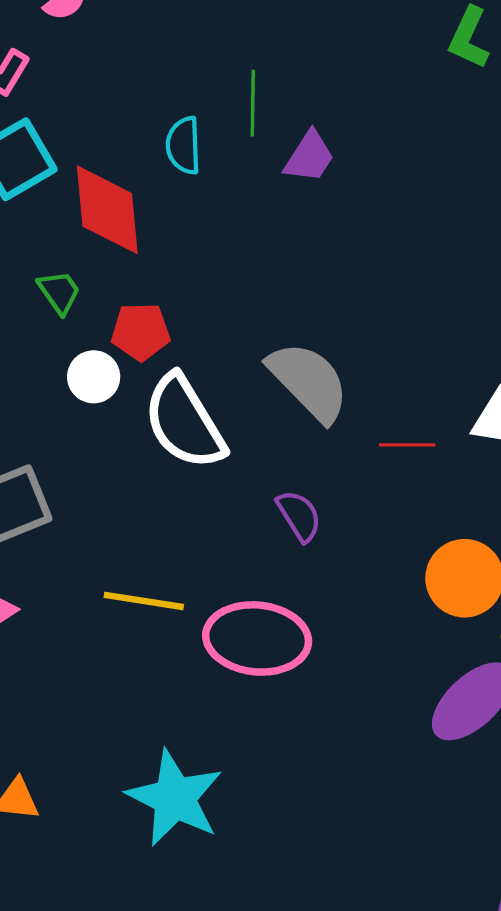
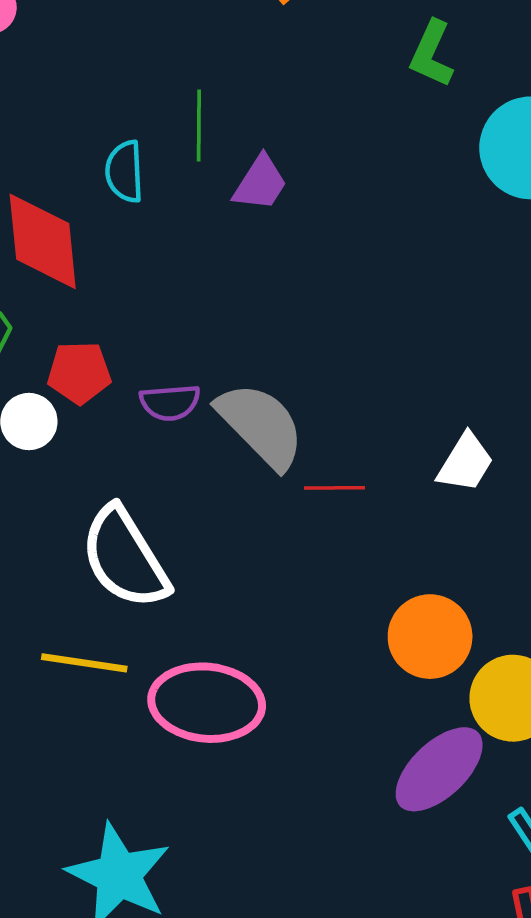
white semicircle: (184, 422) -> (125, 558), moved
red line: (407, 445) -> (335, 488), moved
purple semicircle: (299, 516) -> (170, 402), moved, turned 118

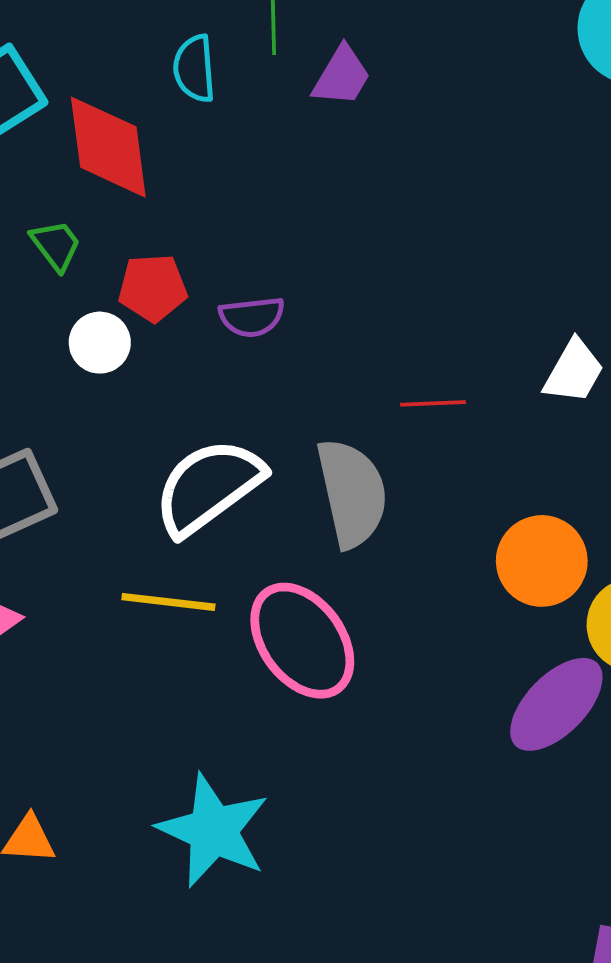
gray semicircle: (261, 425) -> (352, 493), moved, turned 34
white semicircle: (125, 558) -> (208, 487), turned 87
pink ellipse: (207, 703) -> (302, 641), turned 50

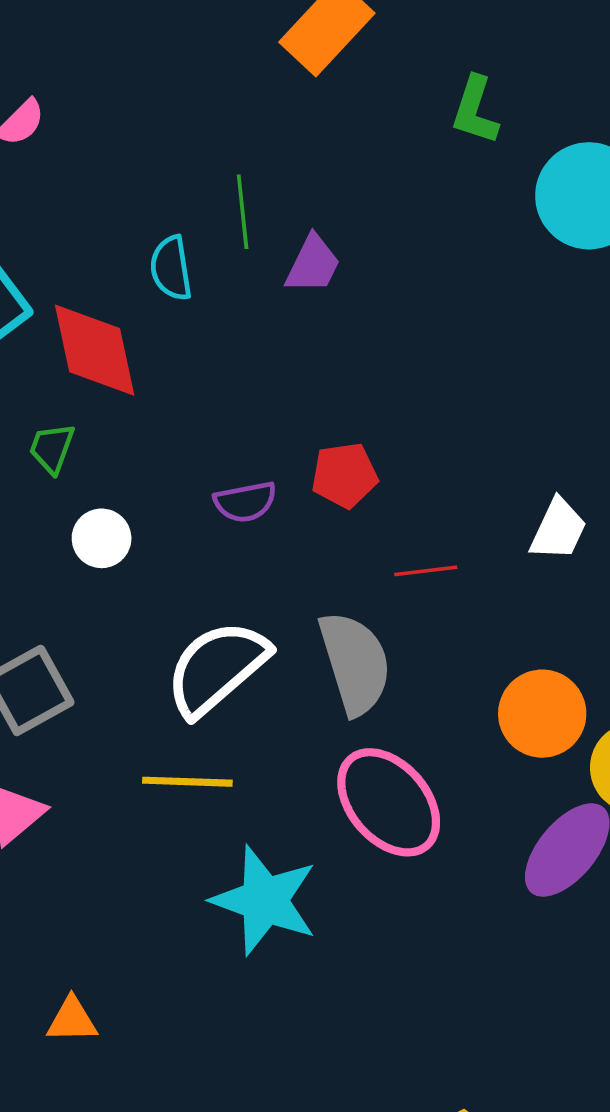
green trapezoid: (56, 245) -> (52, 448), turned -118
red pentagon: (153, 288) -> (345, 475), moved
pink ellipse: (302, 641) -> (389, 802), moved
cyan star: (213, 831) -> (265, 900), moved

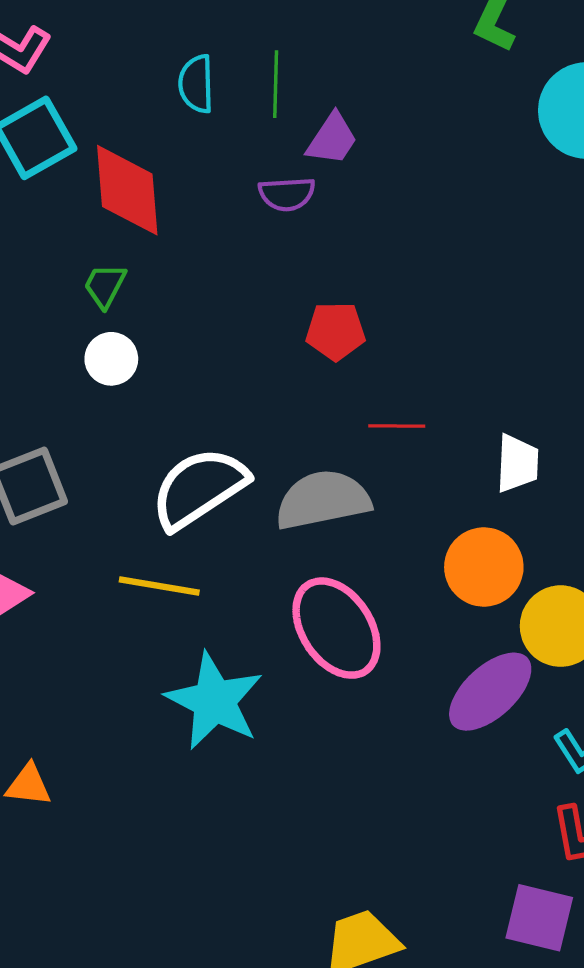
cyan semicircle: (171, 268) -> (196, 84), moved
green trapezoid: (52, 448) -> (105, 286), moved
purple semicircle: (245, 502) -> (287, 194), moved
white trapezoid: (558, 529) -> (517, 463), moved, turned -30
gray semicircle: (355, 663) -> (323, 500), turned -92

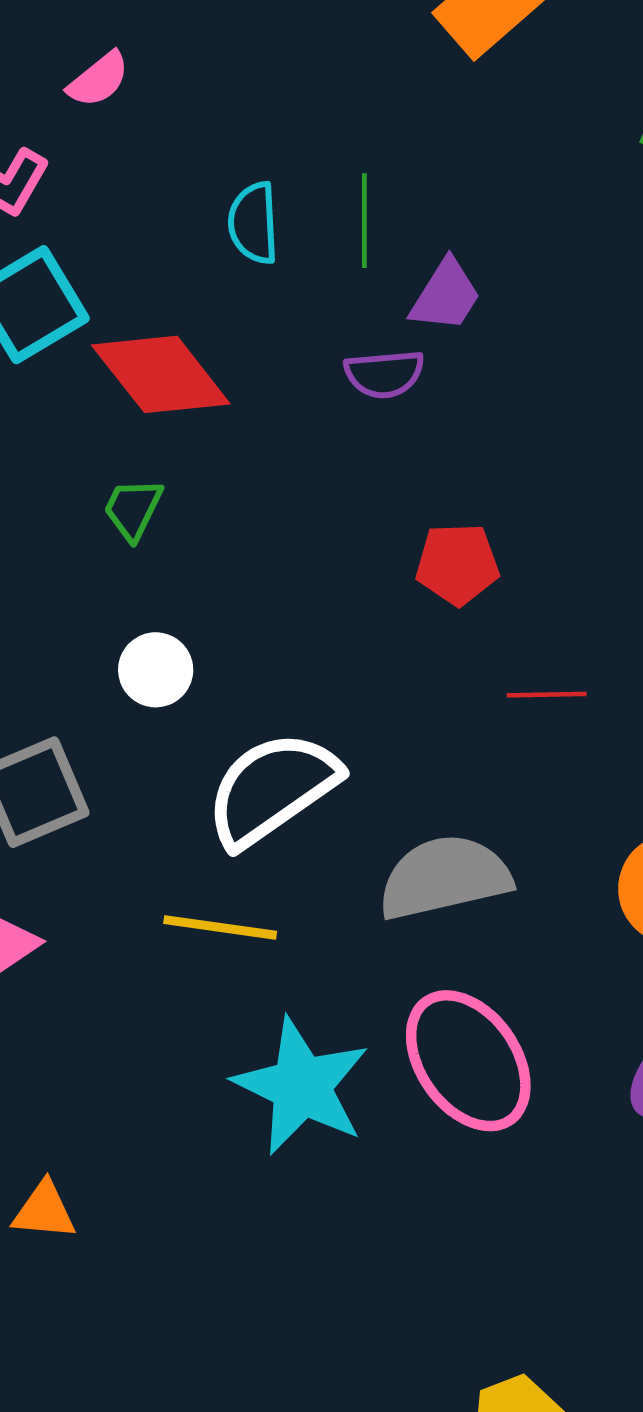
red diamond: (127, 190) -> (161, 374), turned -32
white circle: (111, 359) -> (156, 670), moved
gray semicircle: (323, 500) -> (444, 877), moved
pink ellipse: (336, 628) -> (468, 1061), moved

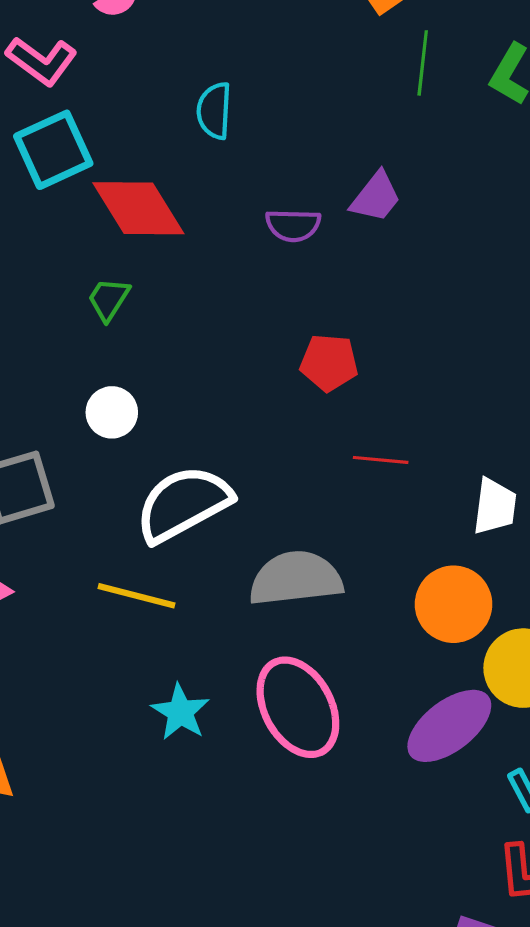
green line: (364, 221) -> (423, 63), moved
purple trapezoid: (446, 295) -> (376, 197), moved
cyan star: (301, 1086) -> (180, 712), size x0.6

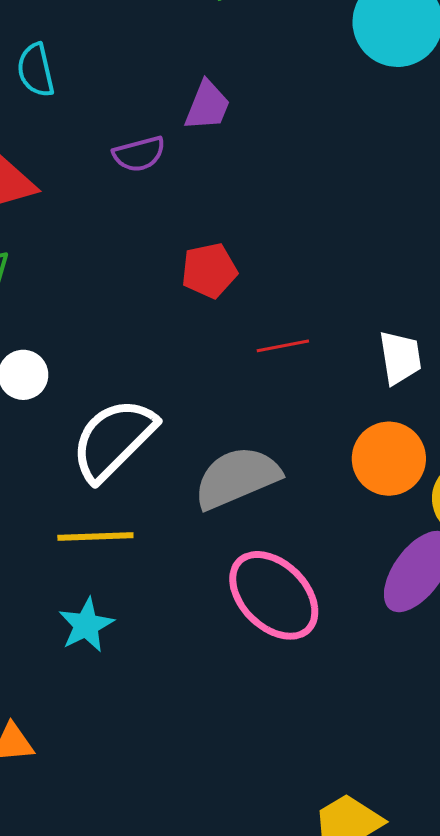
cyan star: (180, 712) -> (86, 625), moved, turned 30

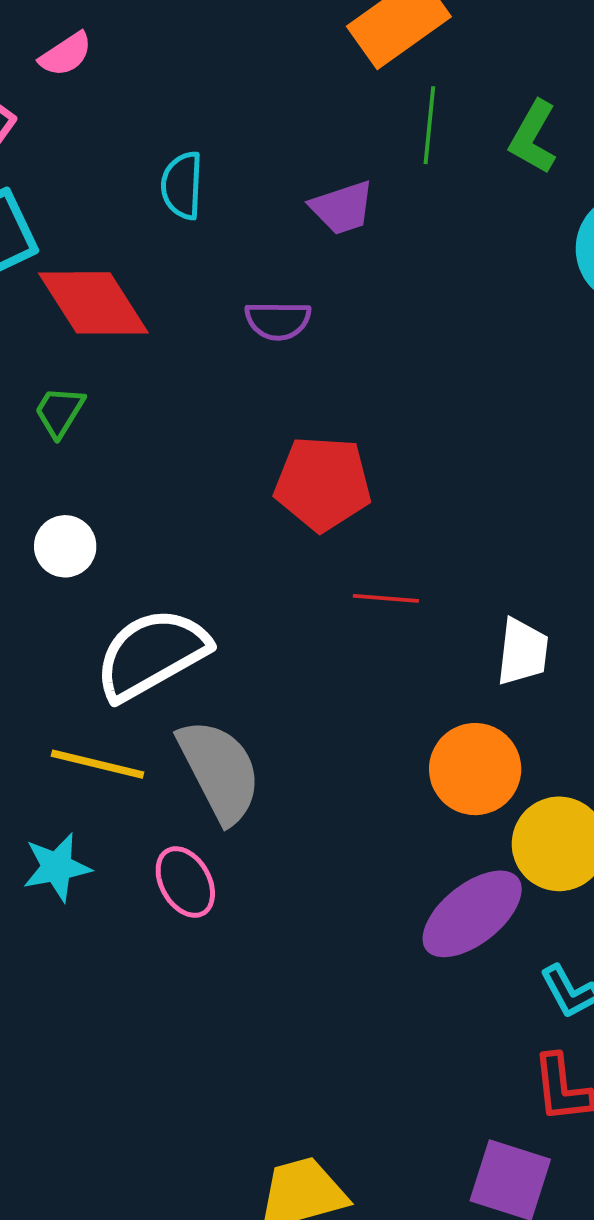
purple trapezoid: (207, 106) -> (342, 208), moved, turned 34
red pentagon: (209, 270) -> (323, 483), size x1.4
gray semicircle: (237, 478) -> (219, 771), moved, turned 70
pink ellipse: (274, 595) -> (185, 882), moved, size x0.6

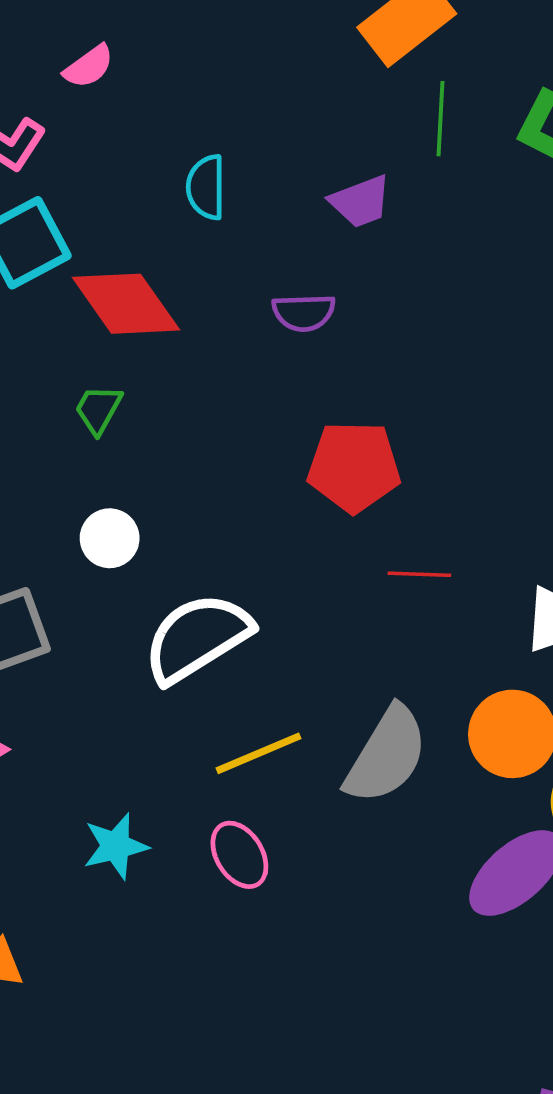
yellow line: (98, 764) -> (259, 753), moved, turned -34
gray semicircle: (219, 771) -> (386, 755), moved, turned 61

